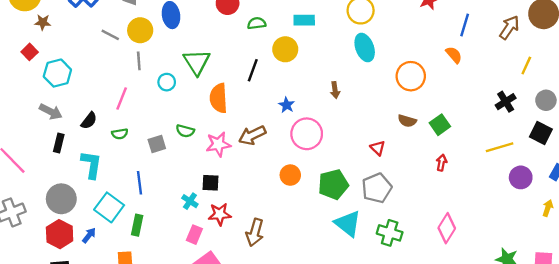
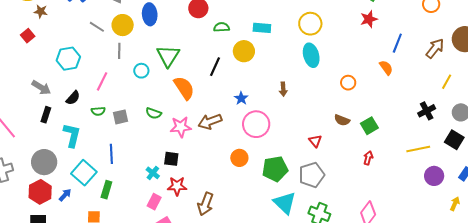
cyan hexagon: (57, 73) -> (68, 59), moved
orange circle: (411, 76) -> (348, 83), size x0.6
orange semicircle: (219, 98) -> (184, 88), turned 145
gray square: (157, 144) -> (121, 117), moved

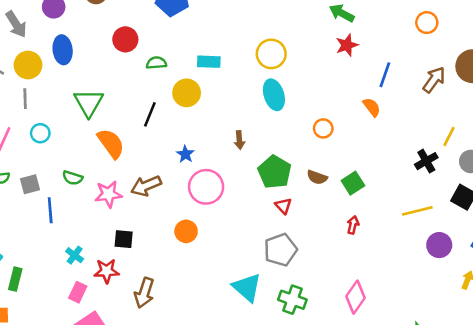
cyan circle: (141, 71) -> (40, 133), moved
yellow line: (447, 82) -> (449, 136), moved
blue line: (111, 154) -> (50, 210), moved
black square: (171, 159) -> (124, 239), moved
green pentagon: (275, 169) -> (275, 172), moved, turned -30

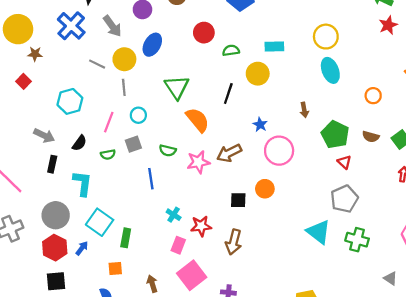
blue ellipse: (63, 50) -> (152, 45), turned 40
gray square: (30, 184) -> (133, 144), moved
black square: (124, 239) -> (238, 200), moved

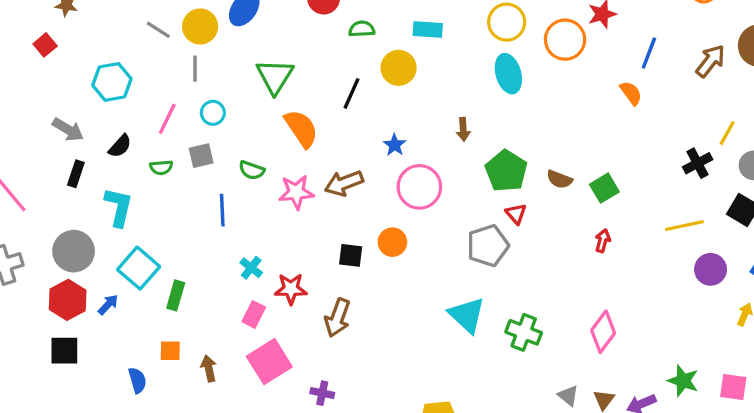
orange circle: (373, 96) -> (565, 40), moved, size x1.6
gray pentagon: (344, 199) -> (488, 246), moved
orange square: (115, 269) -> (170, 351), moved

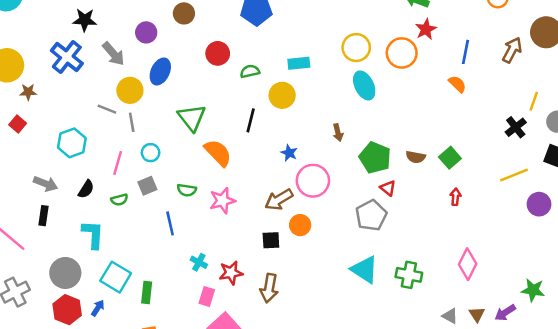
gray line: (158, 30) -> (107, 109), moved
black rectangle: (76, 174) -> (44, 216), moved
brown arrow: (344, 183) -> (279, 200), moved

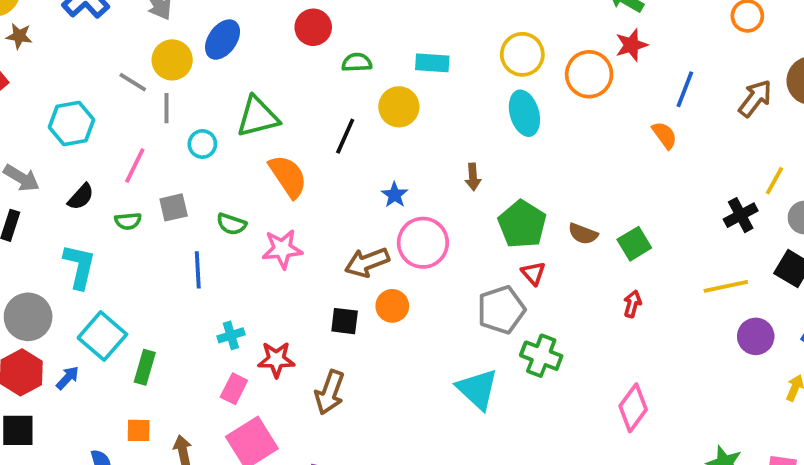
green triangle: (192, 118) -> (258, 117), turned 44
cyan circle: (151, 153) -> (202, 144), moved
cyan cross: (199, 262) -> (231, 335), turned 35
green cross: (409, 275) -> (541, 356), moved

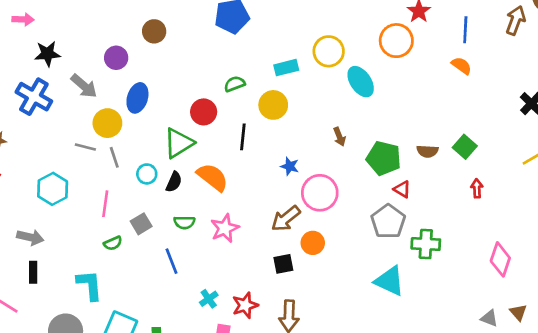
red circle: (313, 27) -> (204, 112), moved
yellow circle: (522, 54) -> (329, 51), moved
black semicircle: (81, 197) -> (174, 182), moved

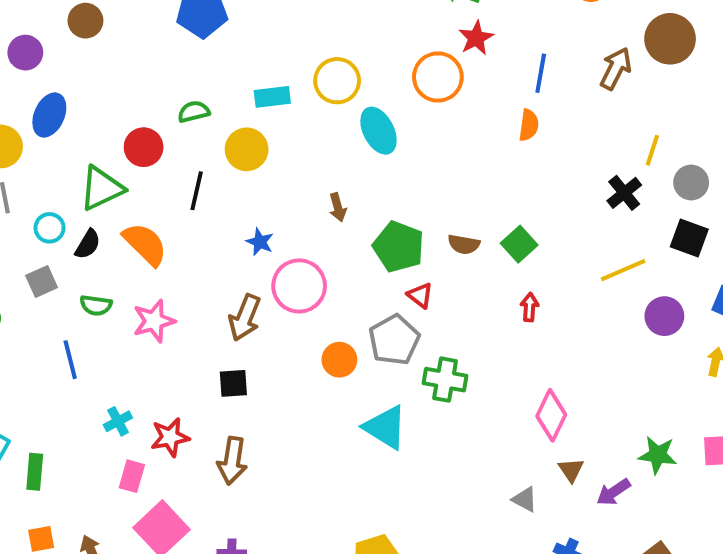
orange semicircle: (461, 66) -> (529, 125), turned 55
brown arrow: (286, 219) -> (245, 318), turned -36
gray square: (141, 224) -> (42, 282), moved
orange circle: (313, 243) -> (339, 360), moved
brown triangle: (518, 312) -> (571, 470), moved

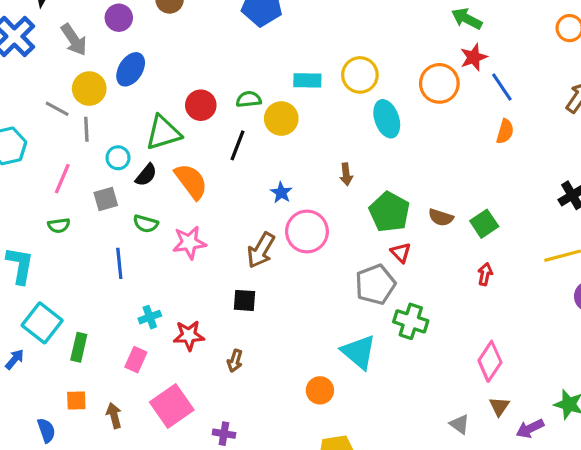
blue line: (541, 73) -> (502, 87), moved, turned -52
green semicircle: (194, 112) -> (249, 99), moved
orange circle: (339, 360) -> (320, 390), moved
brown arrow: (232, 461) -> (235, 361), size x0.6
pink rectangle: (132, 476) -> (136, 360), moved

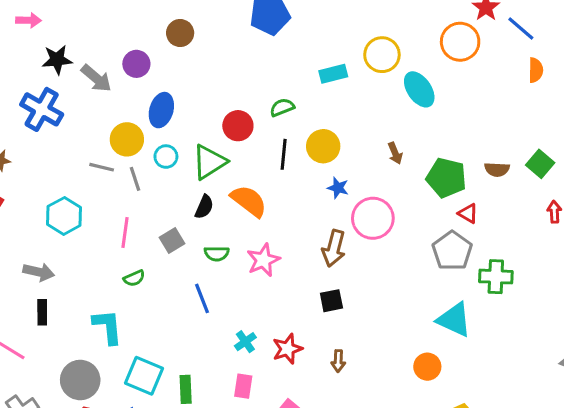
gray arrow: (74, 40) -> (96, 78), moved
yellow circle: (281, 119) -> (323, 146), moved
cyan circle: (118, 158) -> (166, 157), moved

